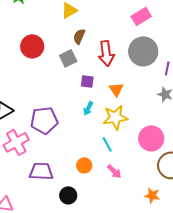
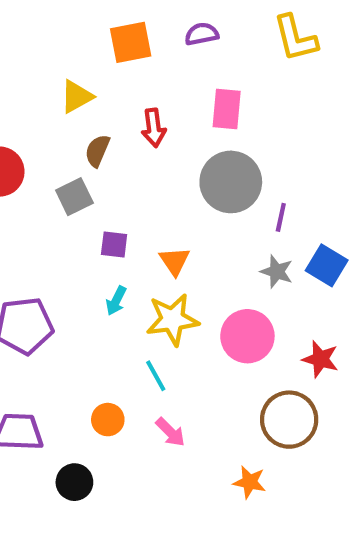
pink rectangle: (141, 16) -> (227, 109), turned -54
red arrow: (106, 53) -> (154, 128), moved, size x0.7
pink circle: (151, 138) -> (247, 336), moved

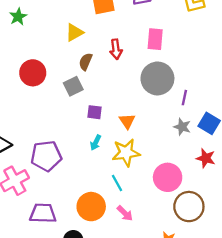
pink circle: (247, 336) -> (168, 177), moved
red star: (320, 359) -> (206, 158), moved
orange circle: (108, 420) -> (91, 207), size x1.6

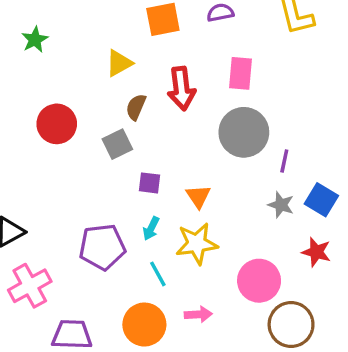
red arrow: (116, 49) -> (181, 88), size x1.4
purple pentagon: (46, 156) -> (102, 247), moved
cyan line: (117, 183) -> (158, 274), moved
pink arrow: (125, 213) -> (198, 314), moved, turned -48

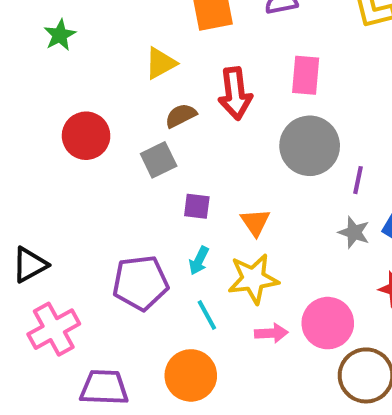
brown semicircle: (136, 107) -> (181, 116), turned 40
pink arrow: (198, 314) -> (271, 333), moved

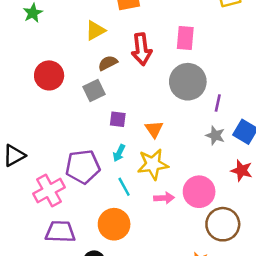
pink cross: (54, 329) -> (49, 190), moved

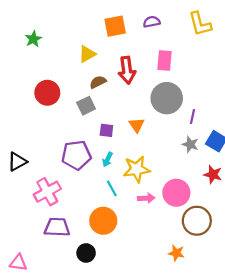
orange triangle: (154, 129) -> (137, 125), moved
purple pentagon: (83, 167) -> (76, 155), moved

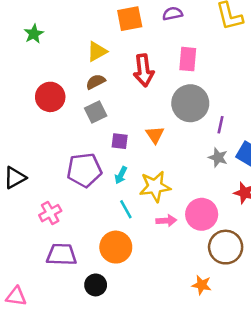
brown semicircle: (98, 82) -> (96, 82), moved
pink cross: (47, 192) -> (50, 213), size x0.7

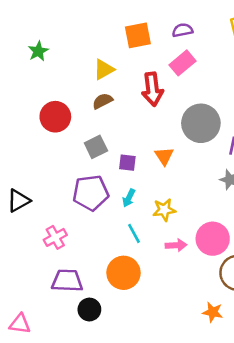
pink rectangle: (188, 59) -> (183, 63), moved, turned 45
gray square: (96, 112) -> (96, 147), moved
yellow star: (155, 187) -> (164, 210), size x0.7
black circle: (96, 285) -> (89, 310), moved

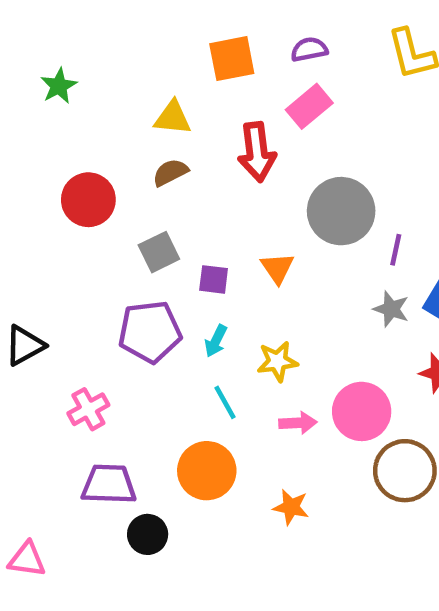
yellow triangle: (104, 70) -> (173, 118), turned 35
orange star: (213, 312) -> (291, 507), moved

